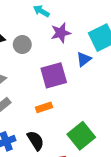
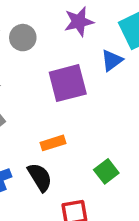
orange rectangle: (44, 107) -> (53, 143), moved
green square: (81, 136) -> (106, 171), size x0.6

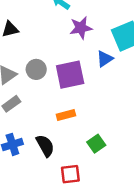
gray circle: (23, 38) -> (36, 69), moved
orange rectangle: (53, 143) -> (66, 115), moved

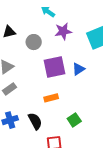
blue triangle: (105, 59) -> (78, 69), moved
gray circle: (36, 69) -> (34, 42), moved

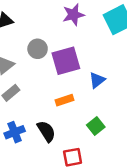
gray circle: (34, 42) -> (38, 49), moved
blue triangle: (78, 69) -> (97, 80), moved

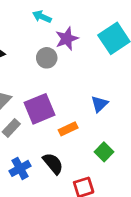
gray circle: (38, 49) -> (47, 58), moved
purple square: (66, 61) -> (39, 109), moved

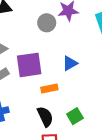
blue triangle: (99, 104) -> (70, 63), moved
black semicircle: (53, 164) -> (45, 117), moved

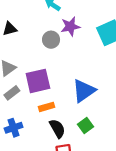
blue triangle: (70, 63) -> (84, 91), moved, size x1.6
orange rectangle: (49, 88) -> (46, 107), moved

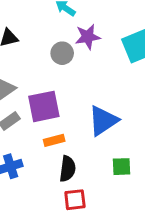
green square: (85, 126) -> (122, 167), moved, turned 32
black semicircle: (57, 128) -> (68, 169), turned 36

